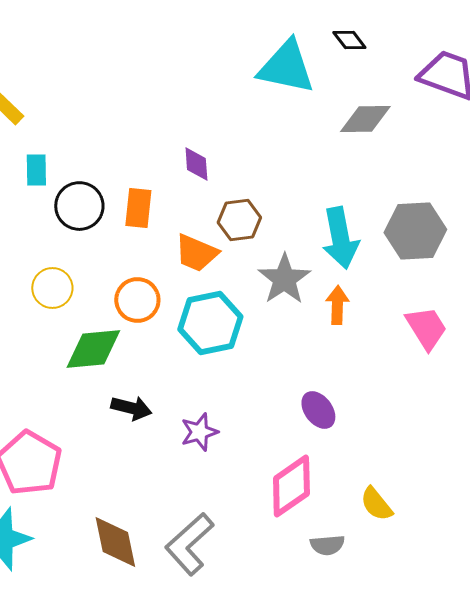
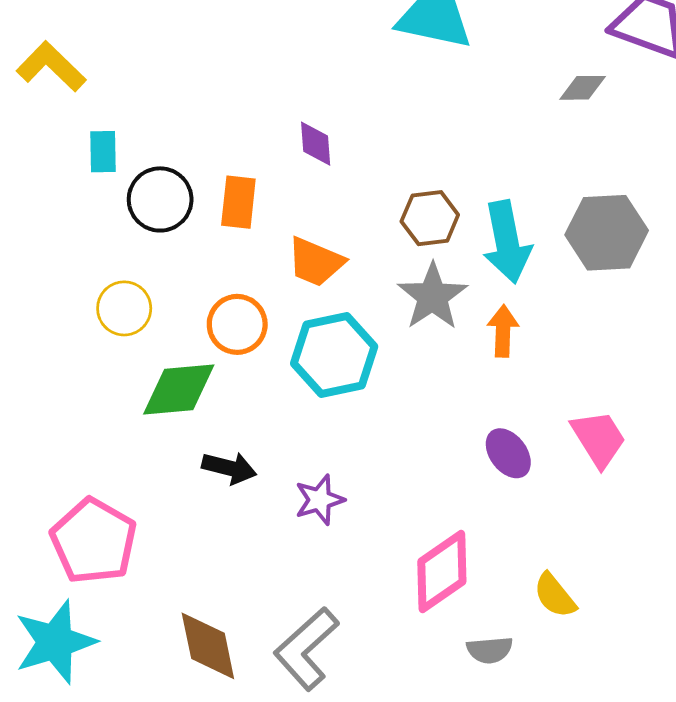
gray diamond: (365, 119) -> (583, 88), moved, size x0.7
brown hexagon: (239, 220) -> (430, 218), moved
pink trapezoid: (426, 328) -> (599, 439), moved
purple ellipse: (318, 410) -> (508, 453), moved

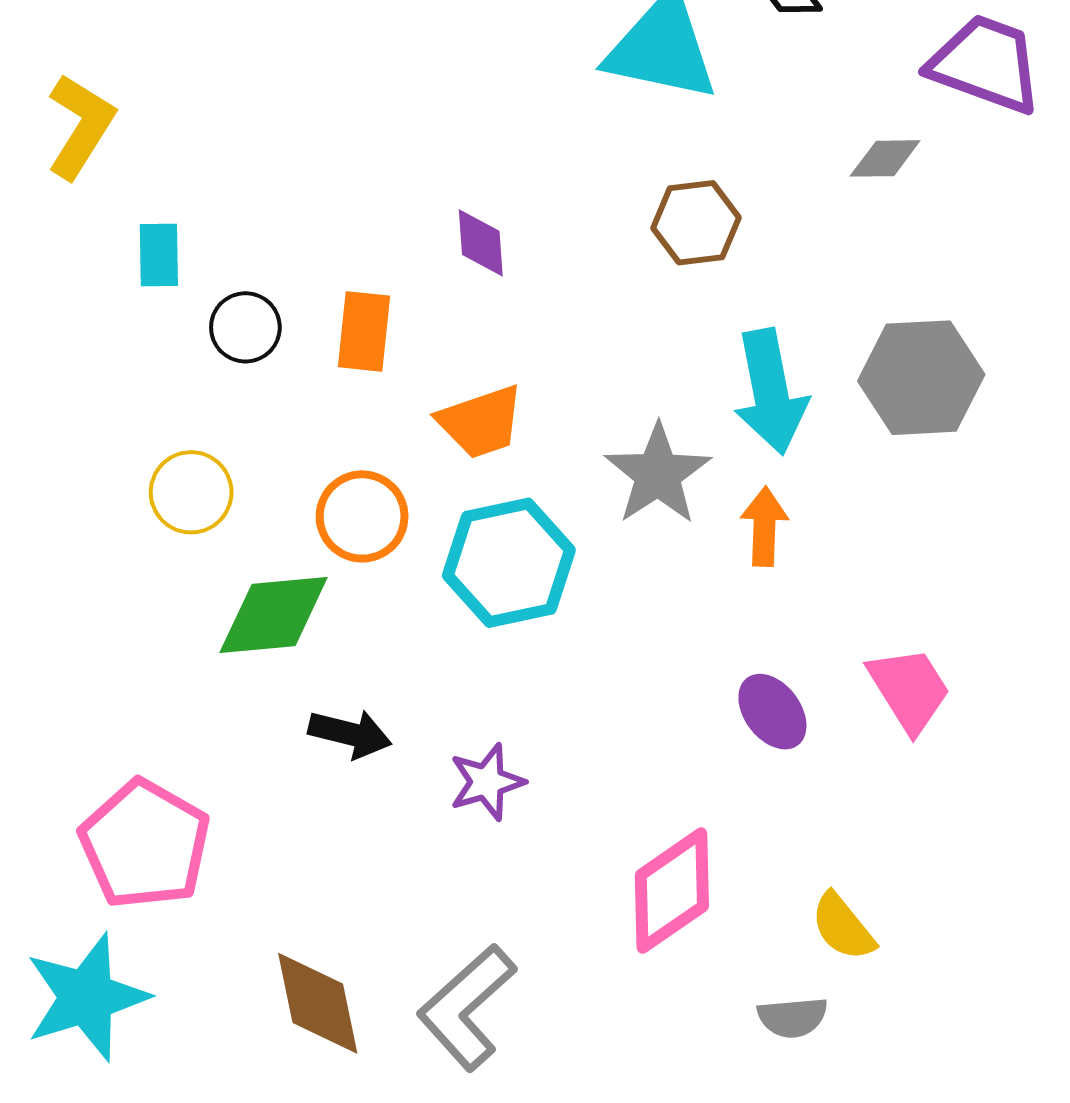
yellow L-shape: (51, 67) -> (80, 126), turned 78
black circle: (160, 199) -> (245, 327), size x0.7
brown hexagon: (430, 218) -> (696, 223), moved
orange trapezoid: (316, 262) -> (481, 422), turned -42
gray semicircle: (490, 650) -> (793, 1017), moved

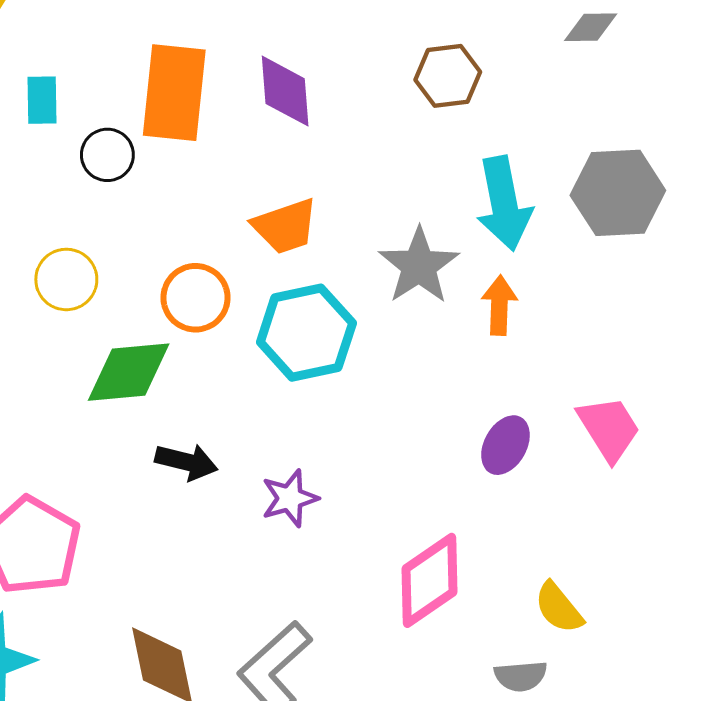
purple diamond: (481, 243) -> (285, 91), size x1.4
orange rectangle: (364, 331) -> (174, 93), moved, size x1.6
purple ellipse: (772, 712) -> (505, 445), turned 66

